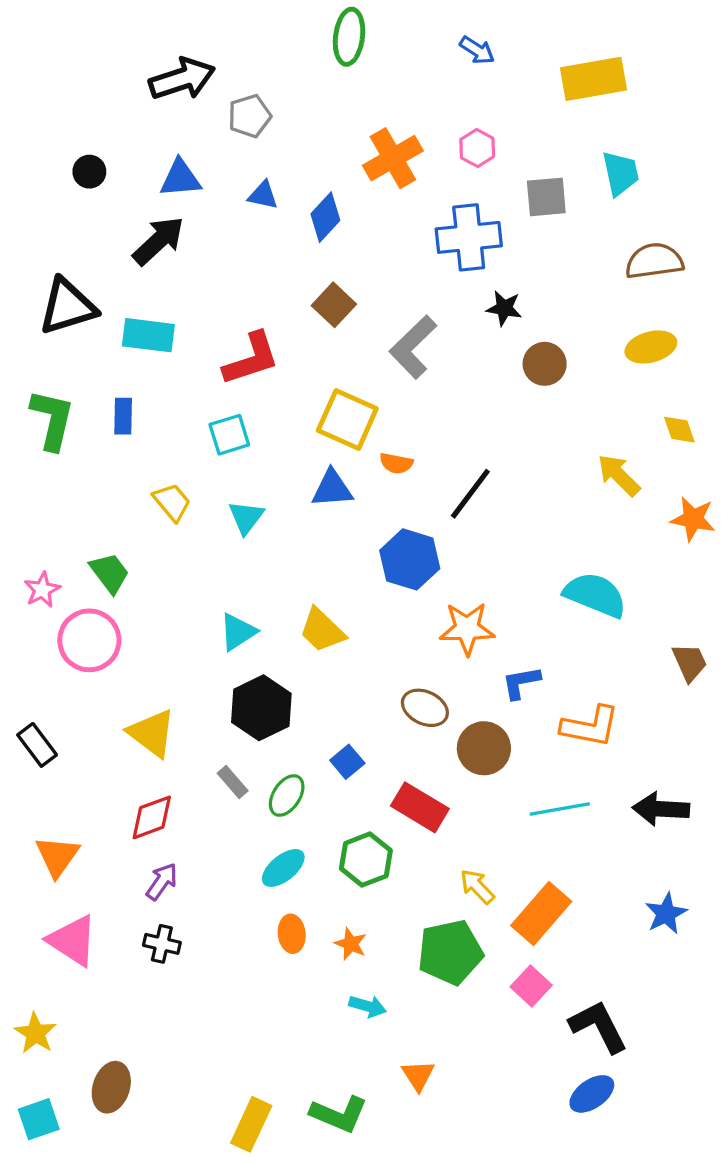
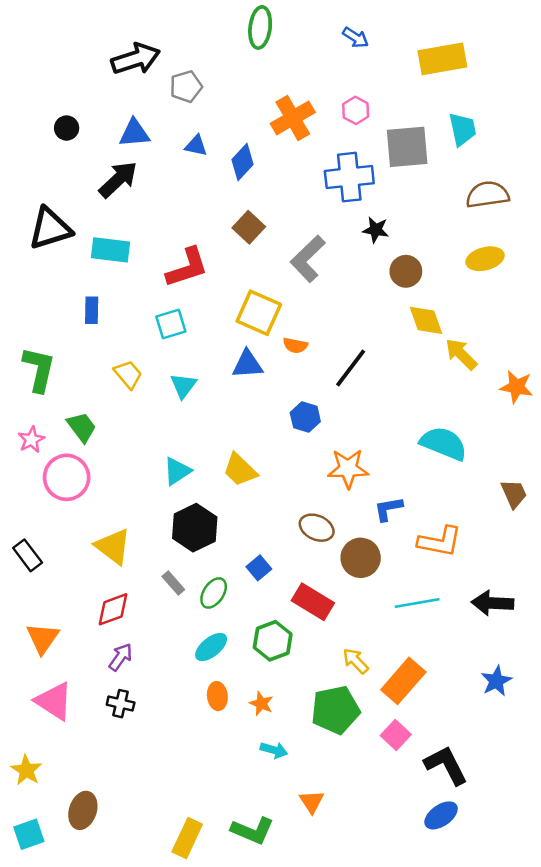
gray square: (546, 197) -> (407, 147), size x1.4
green L-shape: (52, 419) -> (39, 369), moved
yellow diamond: (679, 430) -> (426, 320), moved, size x1.4
blue hexagon: (410, 559) -> (305, 417), size x0.7

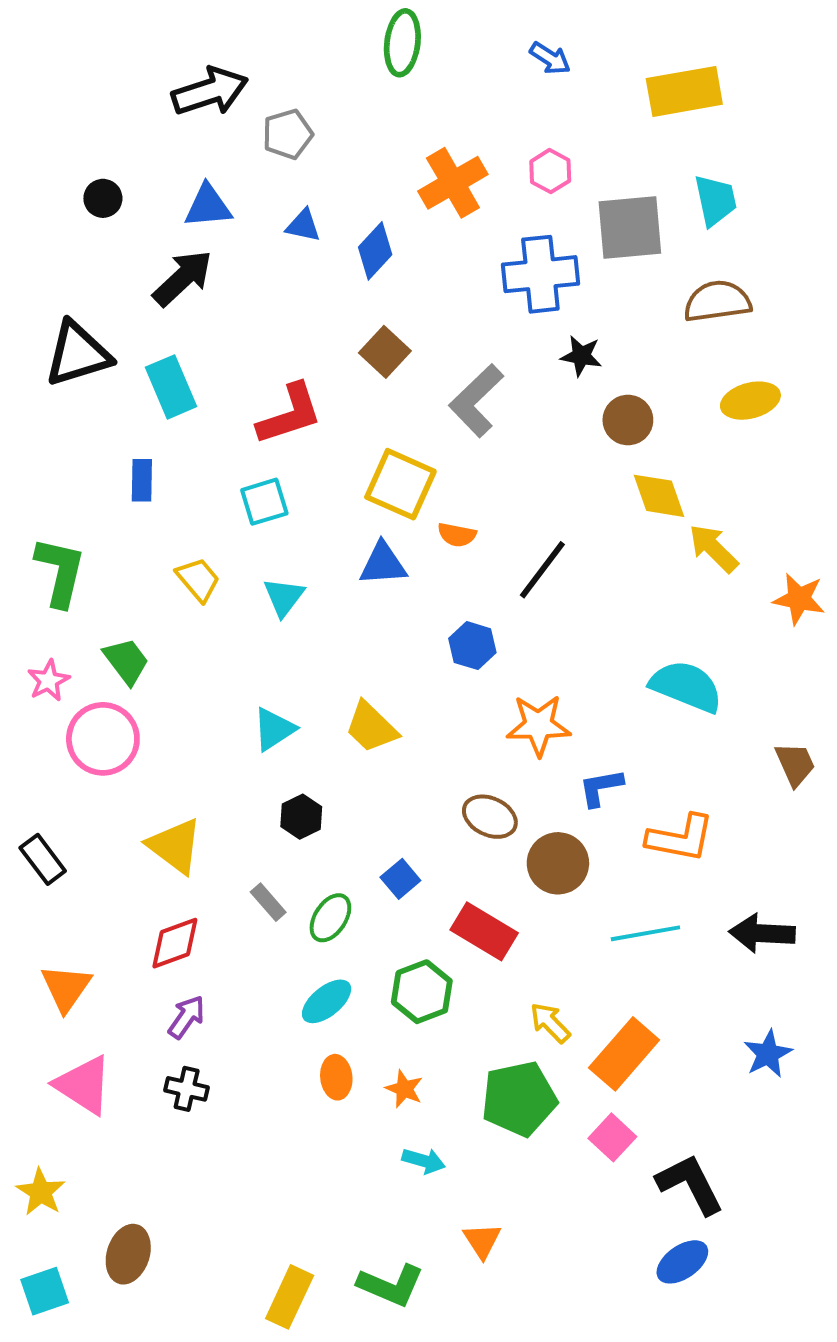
brown semicircle: (488, 195) -> (717, 301), moved
cyan rectangle: (111, 250) -> (171, 387), turned 60
black hexagon: (195, 528) -> (301, 817), size x0.6

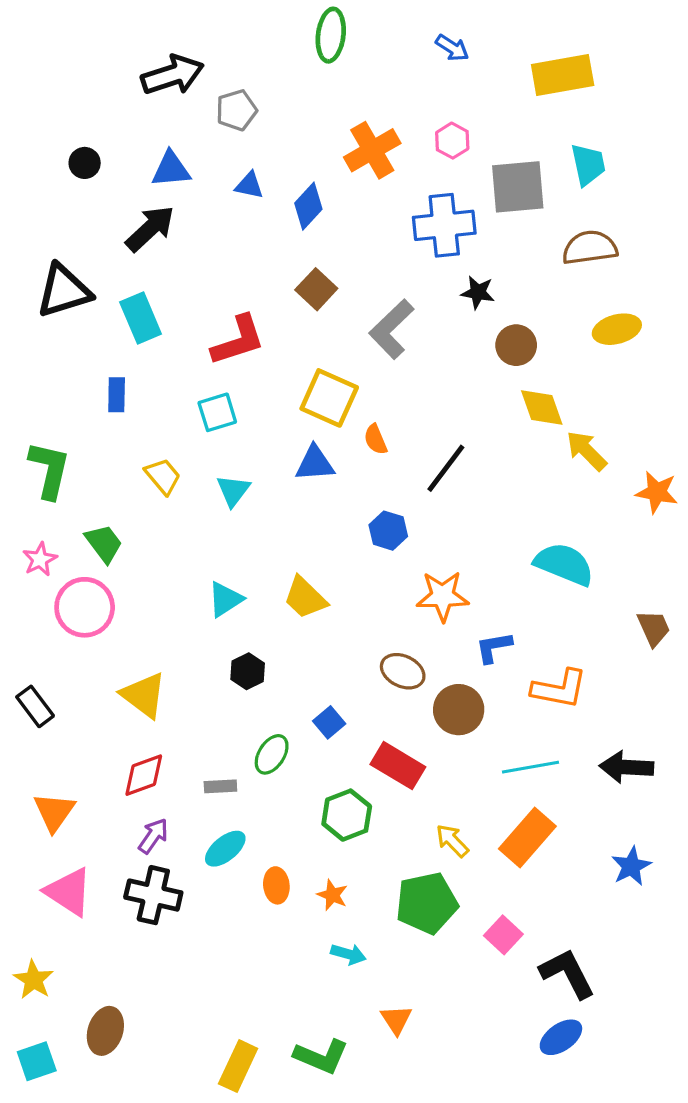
orange semicircle: (457, 535) -> (376, 439), turned 56
gray rectangle: (268, 902) -> (220, 786), moved, turned -52
cyan ellipse: (327, 1001) -> (225, 849), moved
orange rectangle: (624, 1054) -> (527, 837), moved
black cross: (187, 1089) -> (153, 895), size x1.6

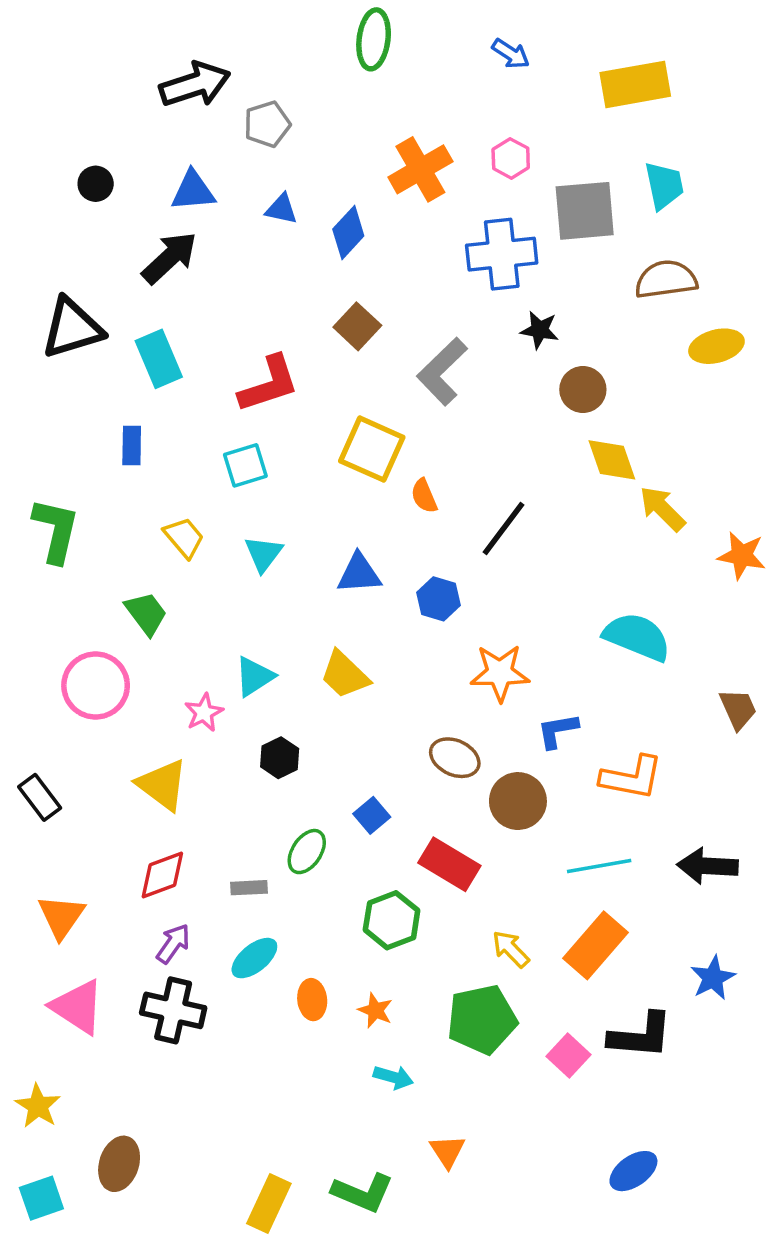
yellow ellipse: (617, 329) -> (716, 346), moved
blue triangle: (315, 463) -> (359, 574), moved
green trapezoid: (104, 543) -> (146, 613), moved
pink star: (40, 559) -> (204, 713), moved
black L-shape: (567, 973) -> (641, 1036), moved, turned 122

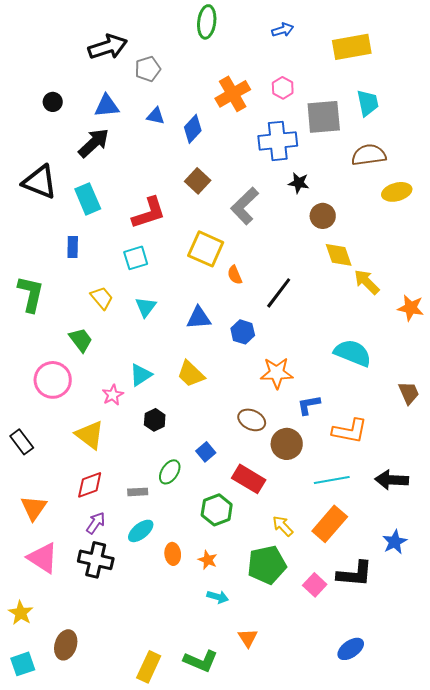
blue arrow: (511, 54) -> (283, 30), turned -50
black triangle: (72, 328) -> (40, 182), turned 39

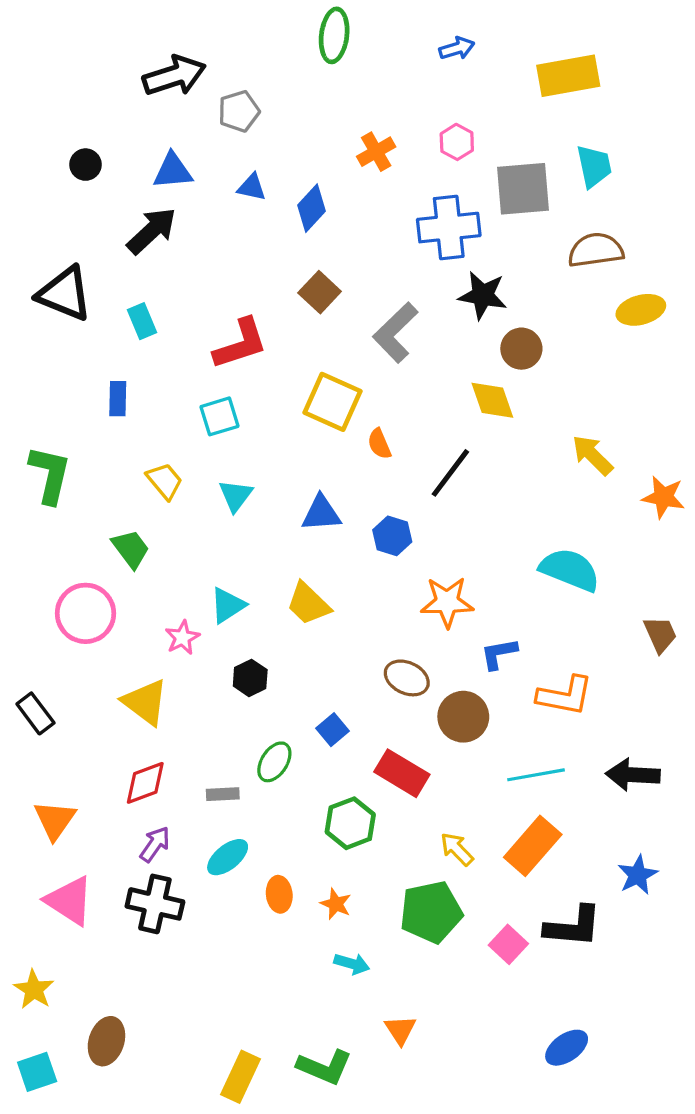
orange cross: (233, 94) -> (376, 152), size x0.7
black star: (299, 183) -> (483, 295), size x1.4
cyan rectangle: (88, 199) -> (142, 321), size x0.7
yellow diamond: (339, 255) -> (492, 400), moved

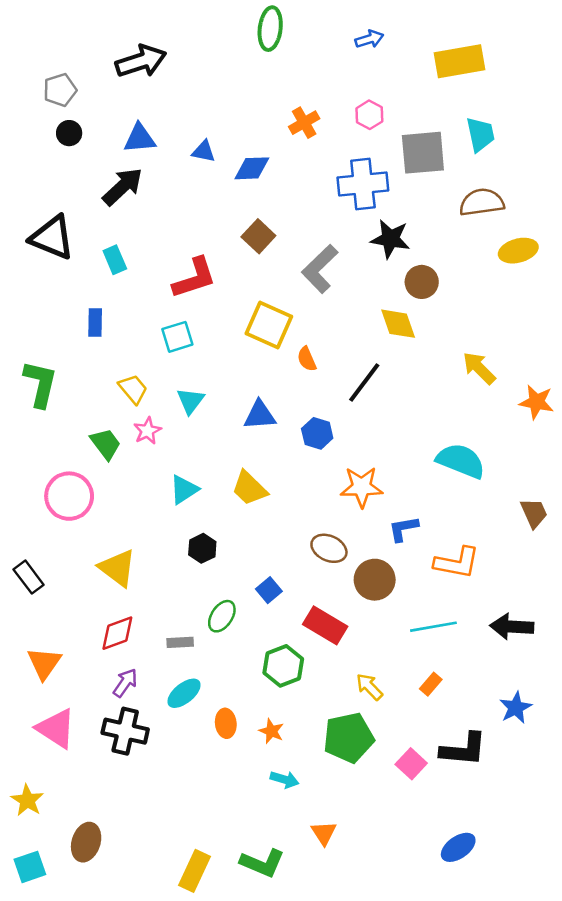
gray pentagon: (239, 111) -> (60, 90), moved
blue diamond: (312, 208) -> (252, 168), turned 45
pink star: (182, 638) -> (147, 431), moved
orange rectangle: (533, 846) -> (431, 684), size x0.5

